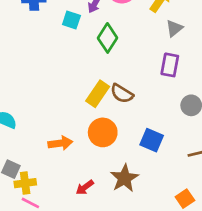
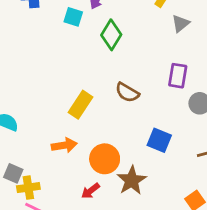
purple rectangle: (170, 65) -> (178, 76), moved
yellow rectangle: (98, 94) -> (81, 105), moved
orange circle: (103, 132) -> (105, 159), moved

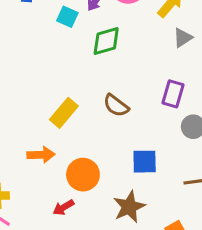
green diamond: (111, 35) -> (106, 41), turned 36
blue square: (159, 140) -> (145, 162), turned -30
brown star: (132, 180) -> (129, 207), moved

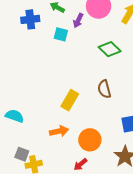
green diamond: (106, 41) -> (110, 49), moved, turned 70
brown semicircle: (116, 106) -> (104, 89), turned 48

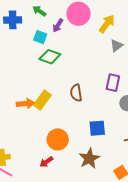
green diamond: (110, 49) -> (50, 57), moved, turned -30
orange arrow: (59, 131) -> (25, 104), moved

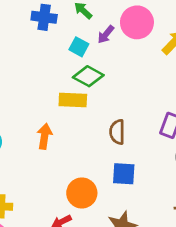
yellow rectangle: (42, 100) -> (73, 100), moved, turned 48
orange arrow: (25, 104) -> (44, 136), turned -84
blue square: (97, 128) -> (124, 174), moved

